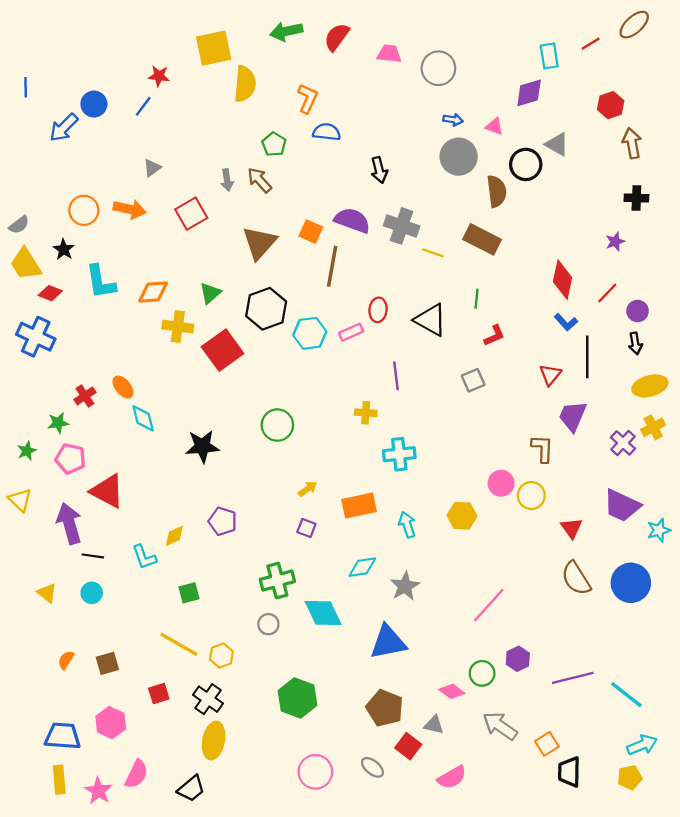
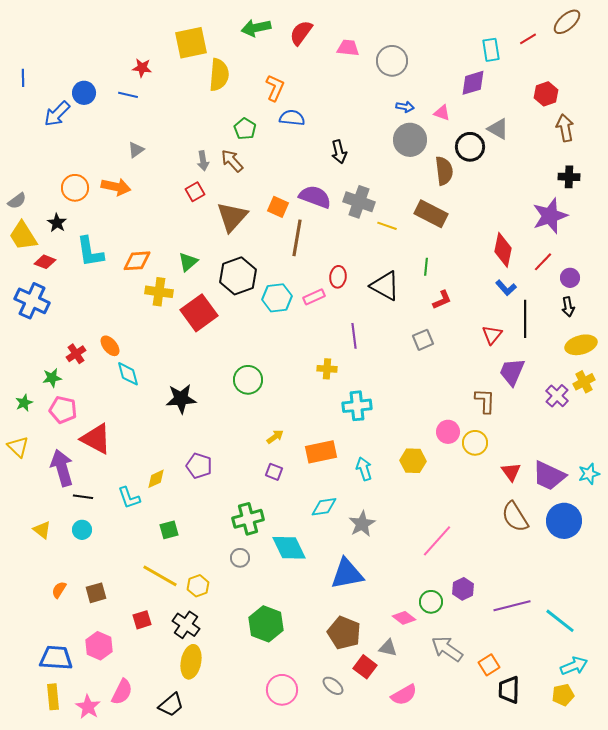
blue line: (143, 106) -> (128, 95), turned 66
red square: (191, 214) -> (195, 192), moved, size x0.7
purple star: (615, 242) -> (550, 216), size x2.0
purple trapezoid: (622, 506) -> (549, 476), moved

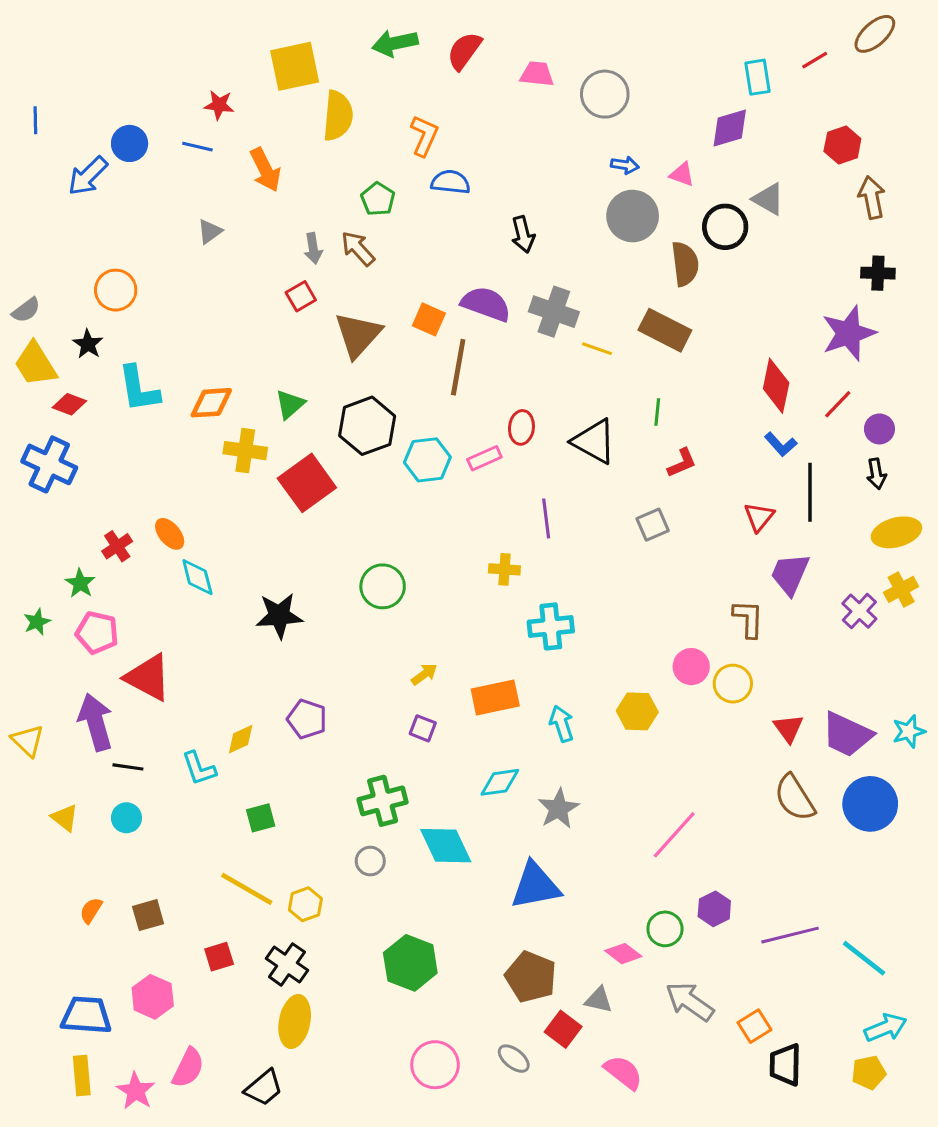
orange arrow: (116, 187) -> (265, 170), moved, turned 52
green star: (52, 378) -> (80, 583), turned -30
yellow triangle: (18, 447) -> (28, 741), moved
pink semicircle: (404, 695) -> (623, 1072), turned -112

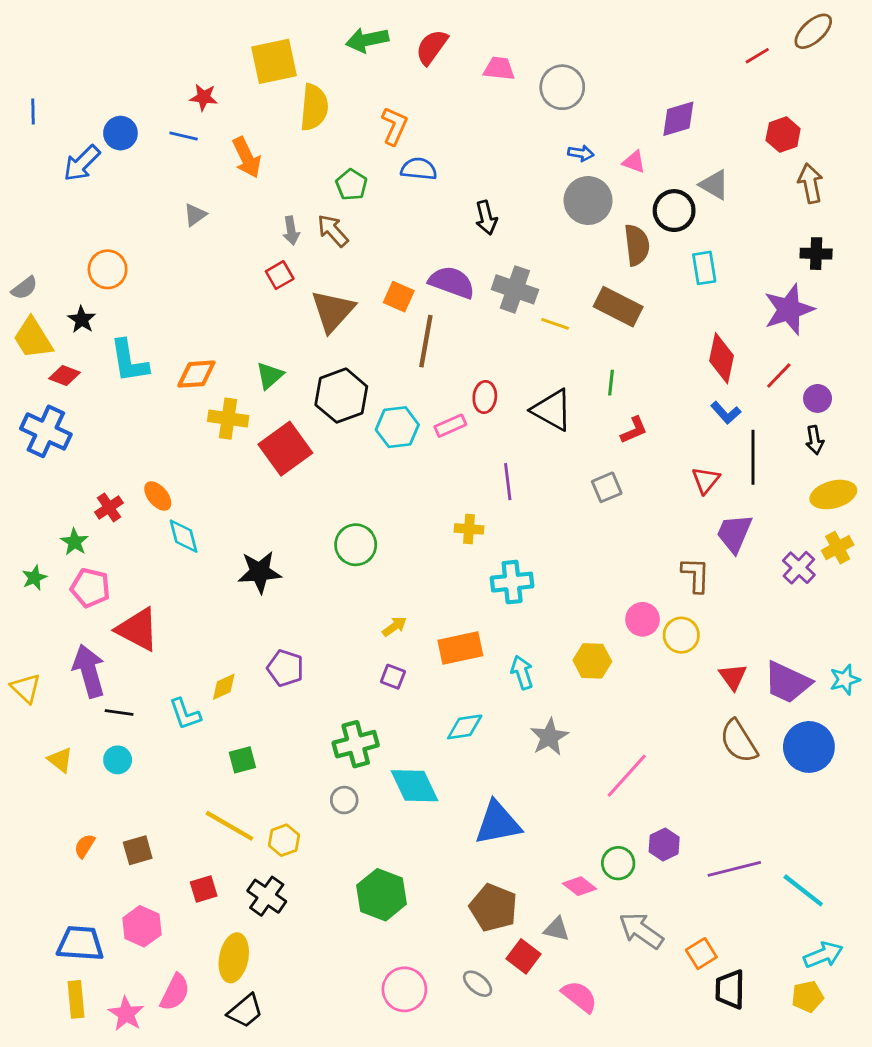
cyan rectangle: (758, 77) -> (704, 268), moved
gray star: (558, 809) -> (549, 737), moved
yellow ellipse: (295, 1022) -> (234, 958), moved

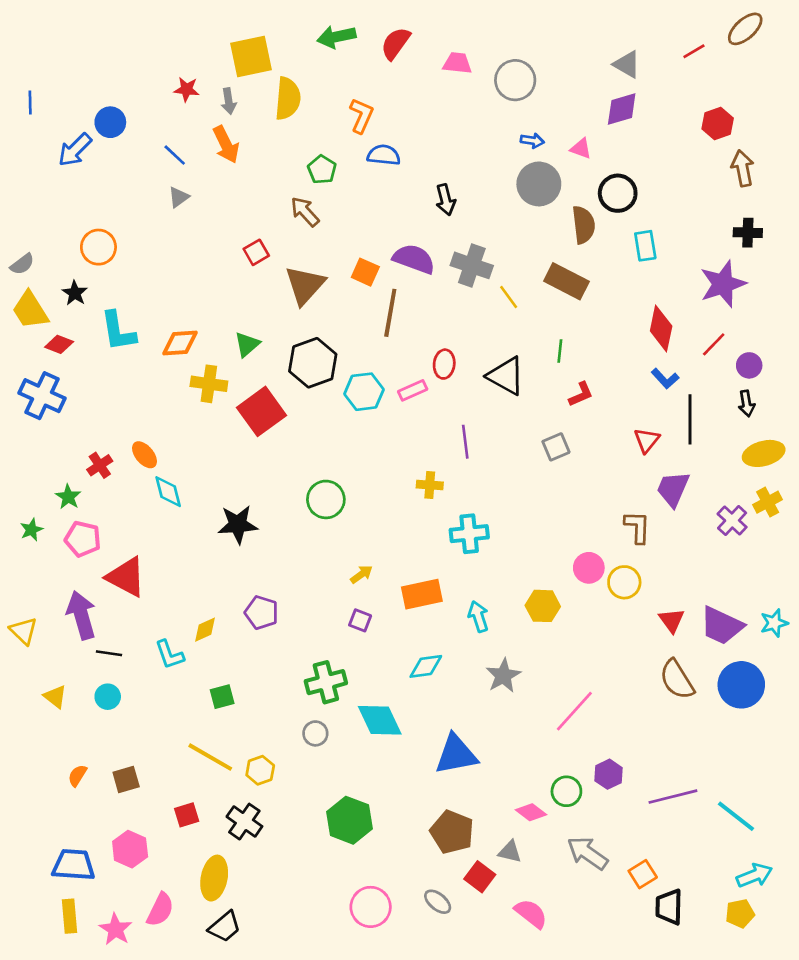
blue line: (184, 136) -> (175, 155), moved, turned 30
gray triangle: (714, 185) -> (627, 64), moved
gray arrow: (291, 231) -> (229, 101), moved
yellow line: (555, 324) -> (509, 297), turned 35

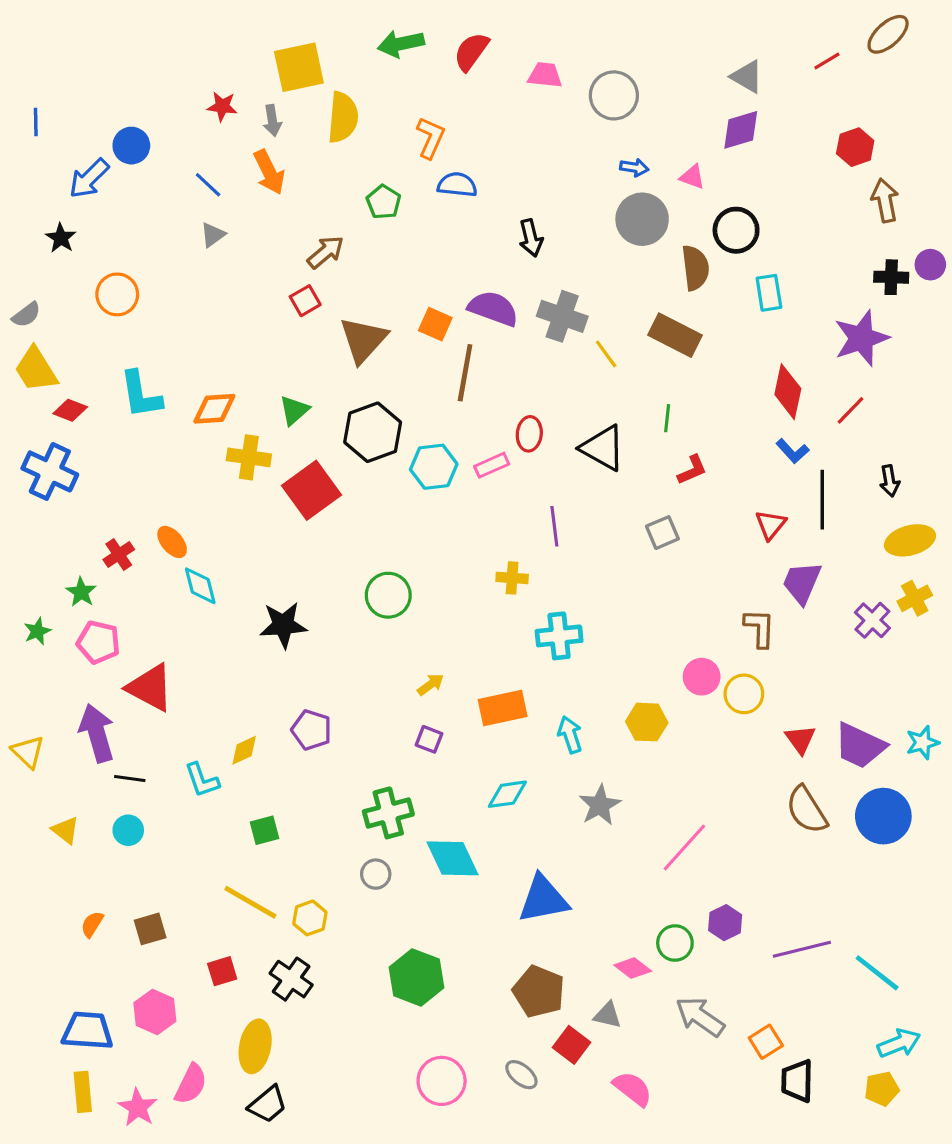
brown arrow: (305, 212) -> (326, 252), moved, turned 92
black star: (75, 293) -> (61, 238), moved
purple circle: (749, 365) -> (930, 265), moved

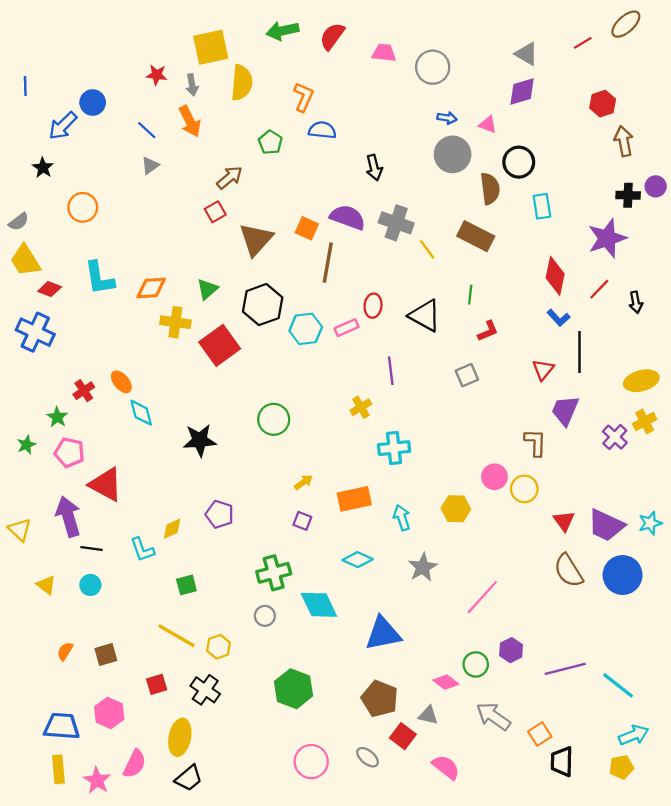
black arrow: (890, 481) -> (636, 302), moved
yellow cross: (512, 578) -> (361, 407), turned -35
cyan diamond: (507, 794) -> (358, 560), turned 32

